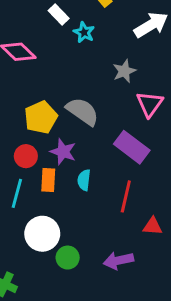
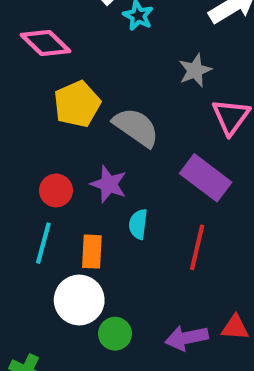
yellow pentagon: (41, 117) -> (77, 104), moved
orange rectangle: (48, 180) -> (92, 252), moved
red triangle: (153, 226) -> (235, 327), moved

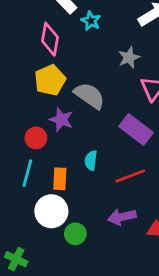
pink diamond: (45, 43) -> (50, 39), moved, turned 56
purple star: (109, 184) -> (61, 120), moved
red line: (197, 247) -> (130, 176), turned 56
purple arrow: (187, 338) -> (122, 217), moved

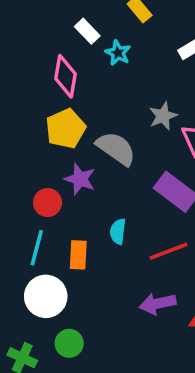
gray star: (129, 58) -> (163, 116), moved
white circle: (51, 211) -> (46, 296), moved
green circle: (75, 234) -> (69, 343), moved

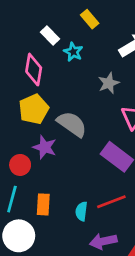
gray star: (163, 116) -> (109, 83), moved
cyan semicircle: (118, 231) -> (81, 211), moved

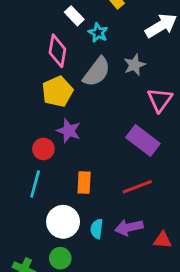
gray semicircle: (72, 124) -> (97, 72), moved, turned 92
orange rectangle: (43, 204) -> (84, 183), moved
cyan semicircle: (81, 211) -> (97, 229), moved
white circle: (19, 236) -> (63, 222), moved

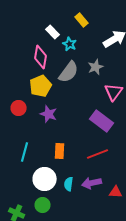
red circle: (43, 149) -> (19, 108), moved

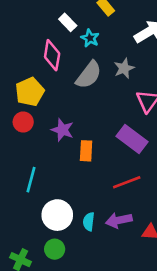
yellow pentagon: (41, 86) -> (30, 92), moved
orange rectangle: (60, 151) -> (86, 151), moved

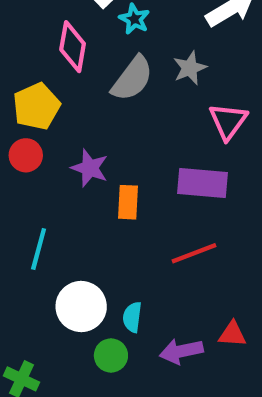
purple rectangle: (132, 139) -> (203, 183), turned -32
purple arrow: (119, 220) -> (181, 351), moved
green circle: (55, 249) -> (111, 355), moved

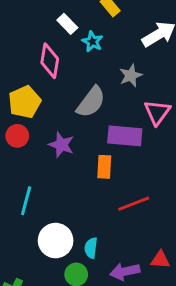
gray semicircle: (132, 79) -> (91, 102), moved
purple rectangle: (203, 183) -> (125, 136), moved
orange rectangle: (128, 202) -> (104, 167), moved

